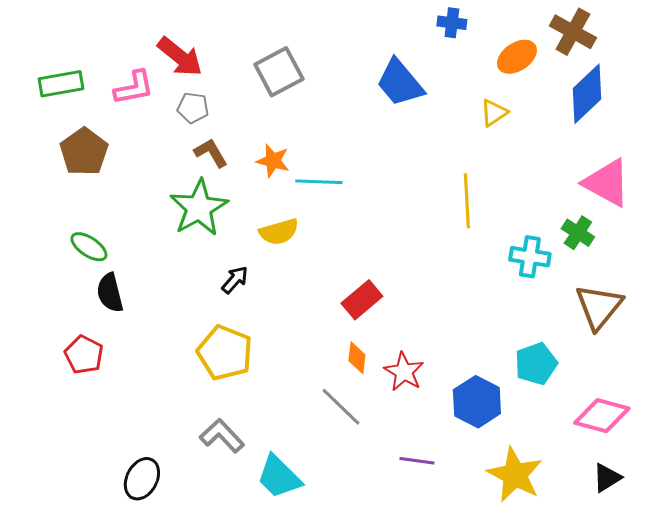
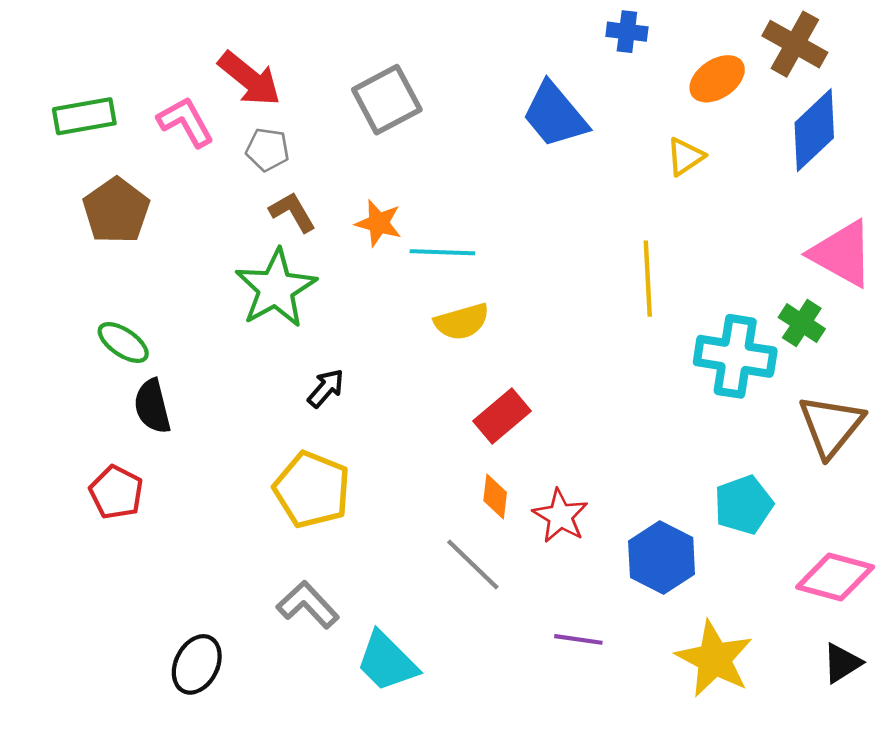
pink L-shape: (134, 88) -> (186, 122), turned -108
yellow semicircle: (279, 232) -> (462, 322), moved
cyan cross: (530, 257) -> (735, 356), size x1.4

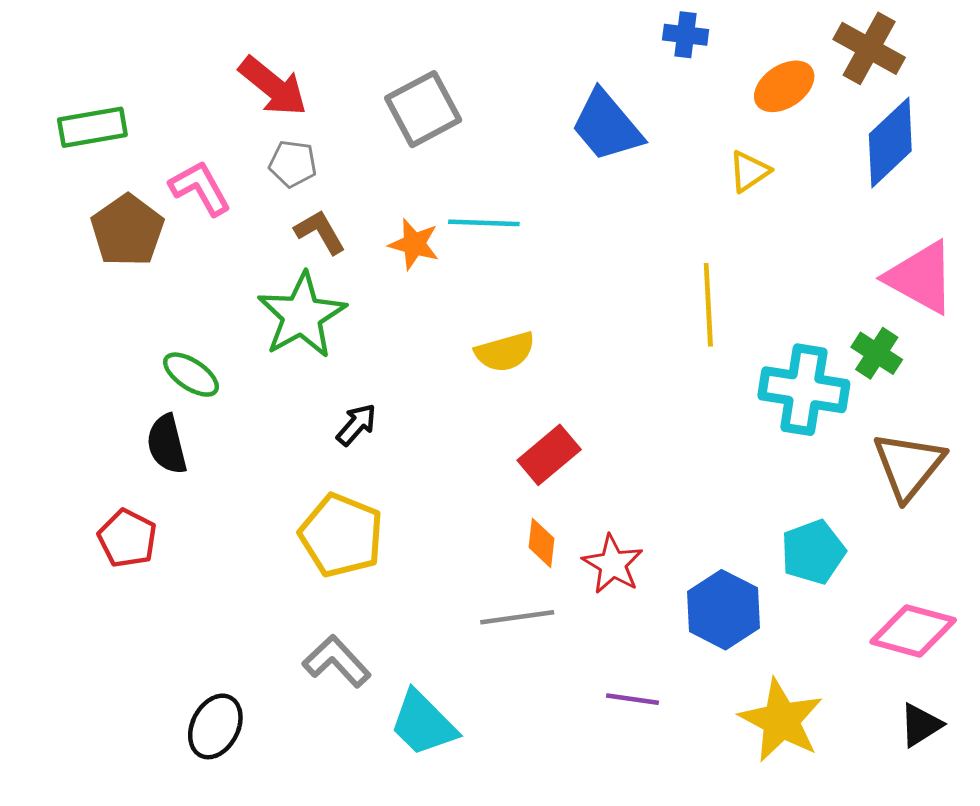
pink L-shape: (186, 122) -> (200, 188), moved
cyan line: (442, 252) -> (484, 223), moved
green ellipse: (123, 342) -> (191, 375), moved
gray line: (473, 564) -> (517, 617), turned -52

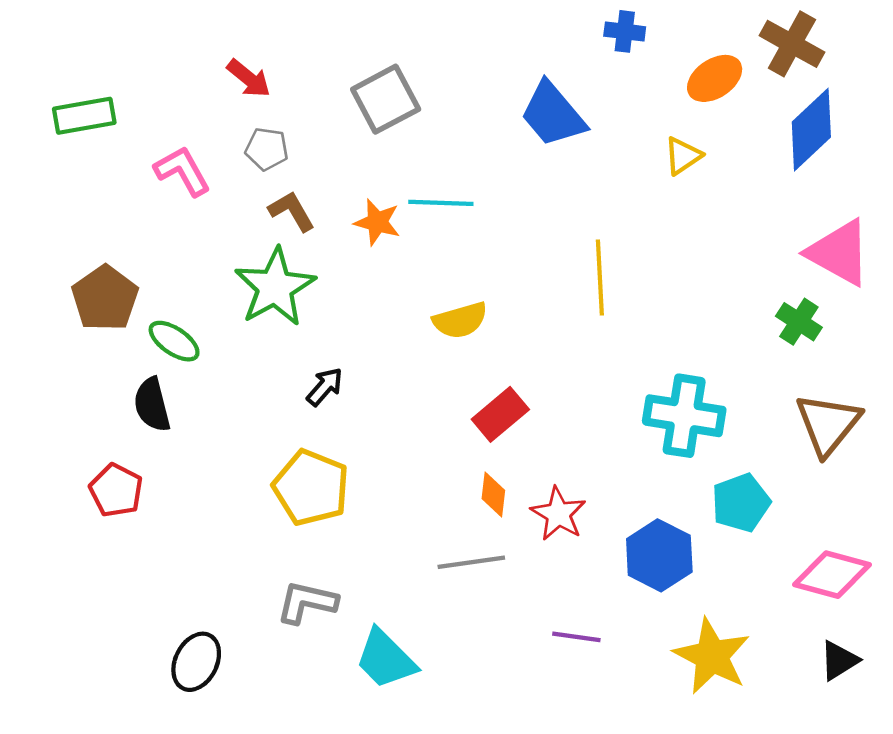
red arrow: (273, 86) -> (249, 78), size x0.7
brown pentagon: (127, 230) -> (105, 298), moved
yellow line: (708, 305) -> (600, 277), moved
cyan cross: (804, 390) -> (684, 416), moved
gray L-shape: (337, 661) -> (307, 602), turned -34

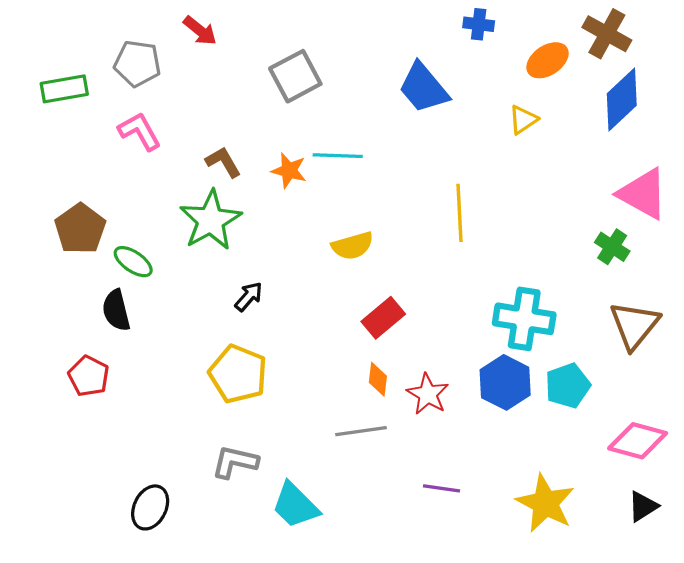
red arrow: (249, 78) -> (200, 31), moved
gray pentagon: (267, 149) -> (137, 63), moved, size x1.4
blue hexagon: (659, 555) -> (505, 382), moved

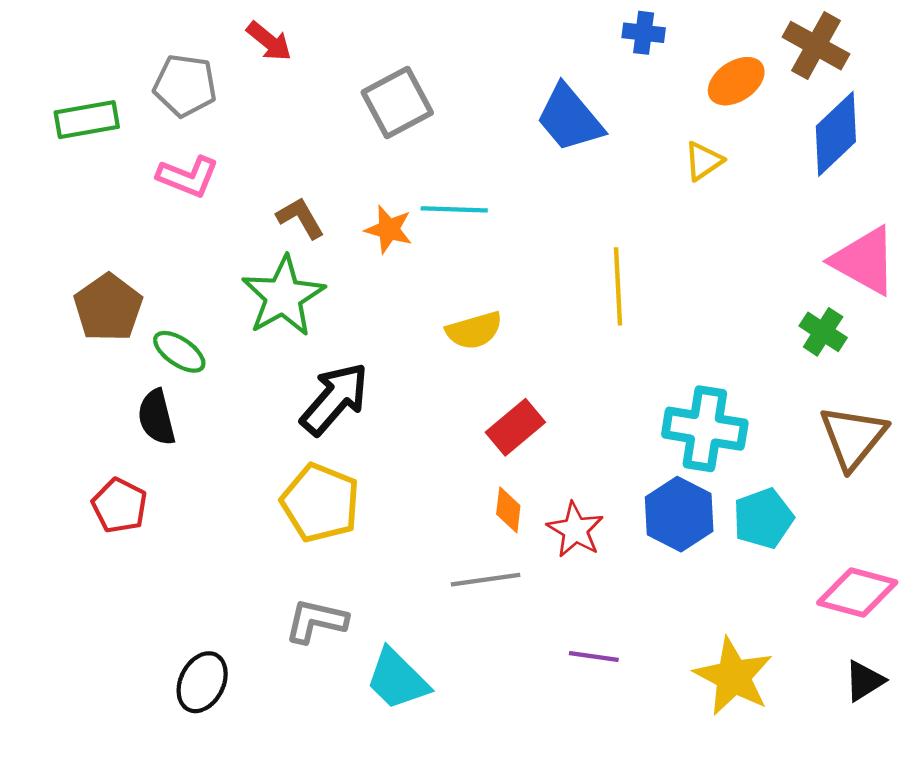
pink L-shape: (140, 131) -> (188, 177), turned 141
black arrow: (249, 297) -> (335, 399), size x1.8

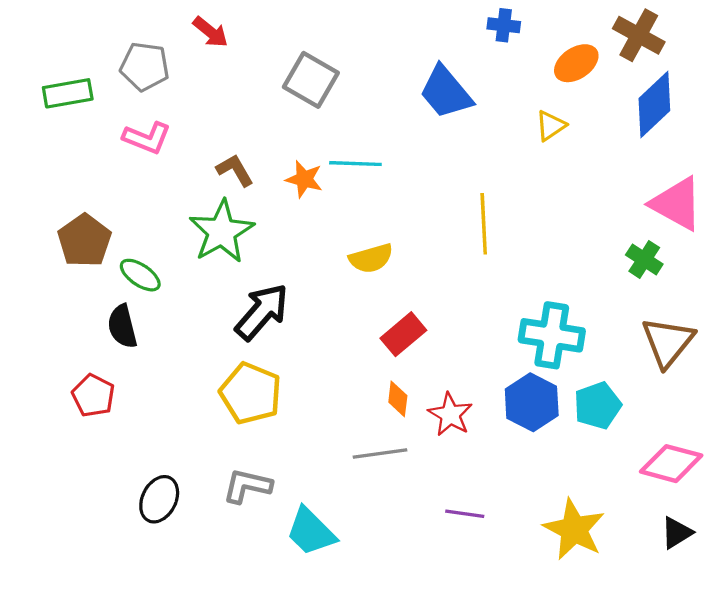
gray square: (397, 103) -> (311, 80), turned -32
black ellipse: (202, 682) -> (159, 499), moved

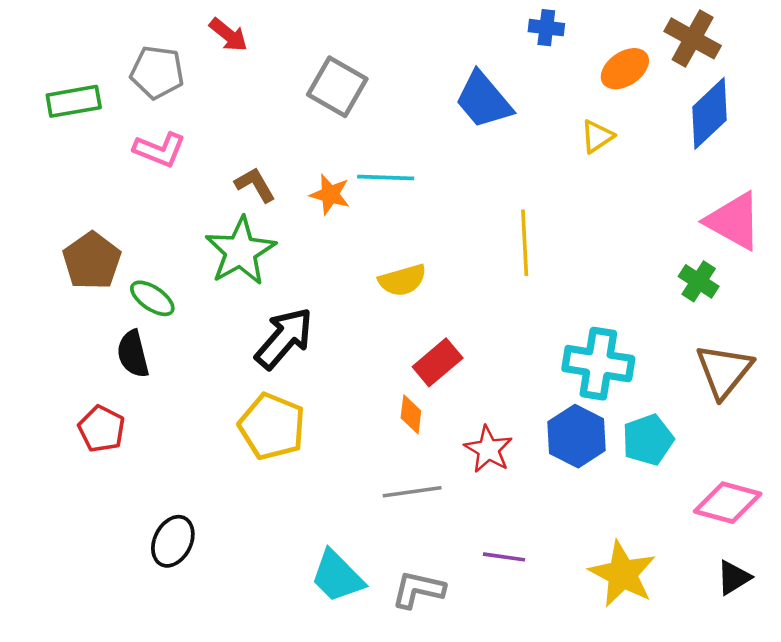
orange diamond: (398, 399) -> (411, 414), moved
gray L-shape: (247, 486) -> (418, 590), moved

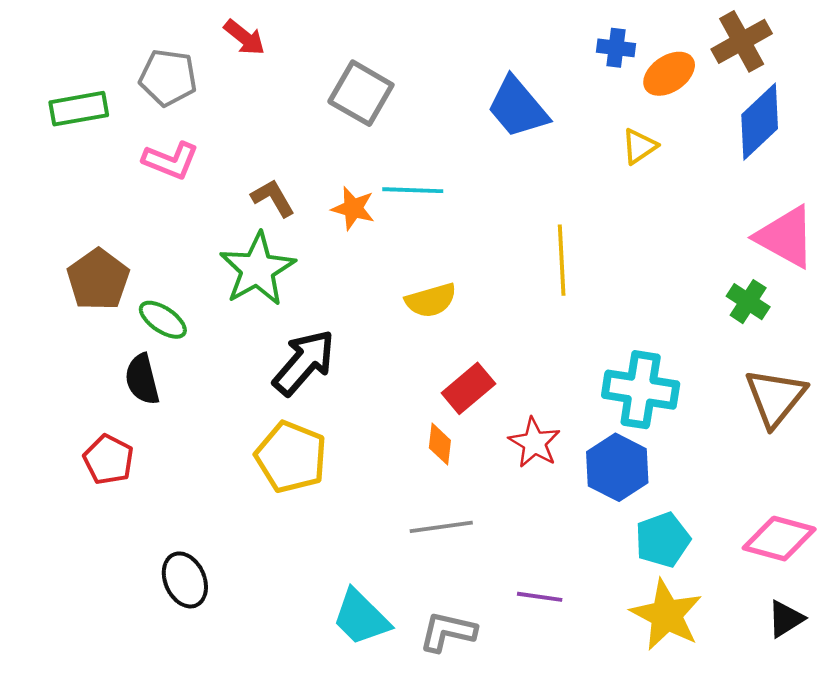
blue cross: (546, 28) -> (616, 48), moved
brown cross: (693, 38) -> (742, 41), turned 32
cyan pentagon: (648, 440) -> (663, 540), moved
red star: (488, 449) -> (534, 443), moved
black ellipse: (173, 541) -> (185, 580), turned -51

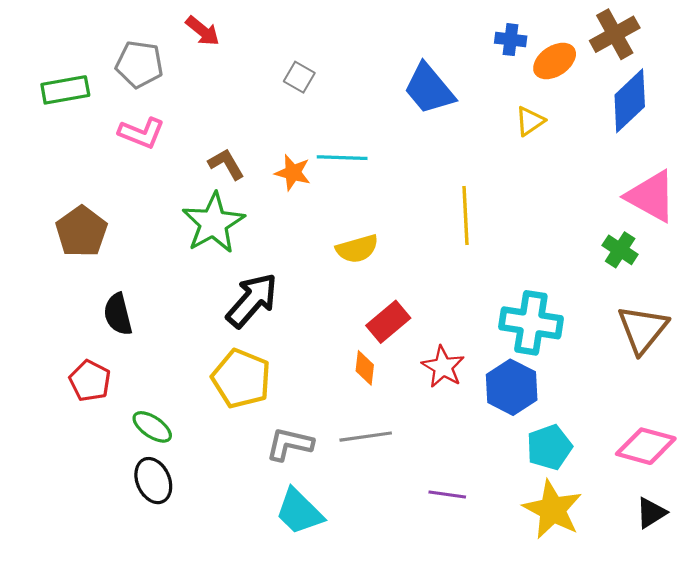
gray square: (361, 93) -> (299, 77), size x0.6
green ellipse: (163, 320) -> (152, 427), moved
gray L-shape: (448, 632) -> (290, 444), moved

